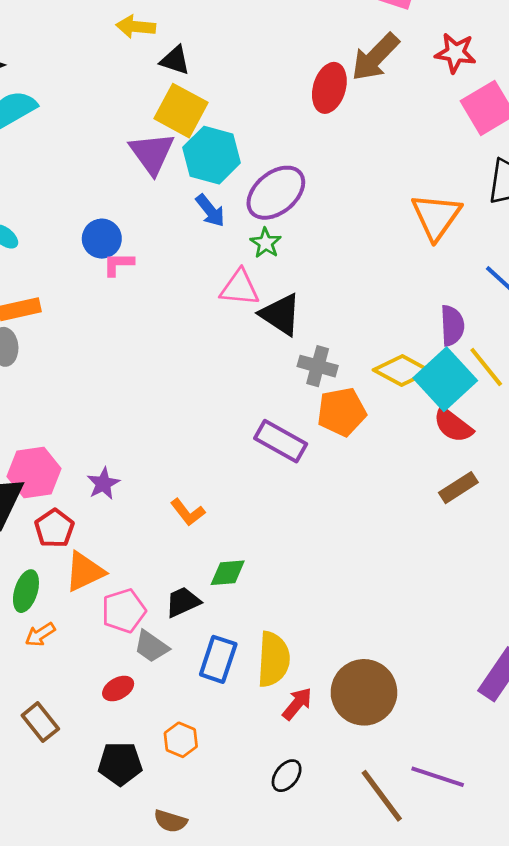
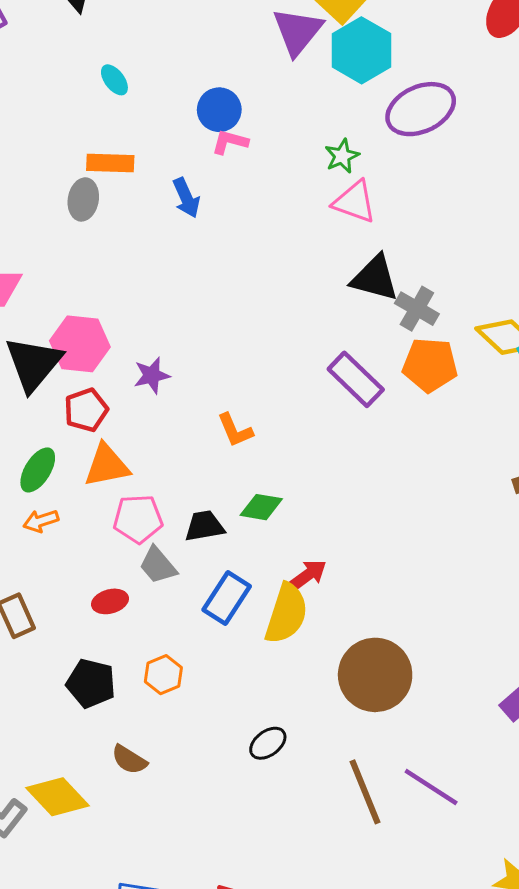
blue arrow: (210, 211) -> (186, 198), moved
green star: (266, 243) -> (342, 156), moved
black triangle: (281, 314) -> (375, 278), moved, turned -33
red arrow: (297, 704) -> (308, 575), moved

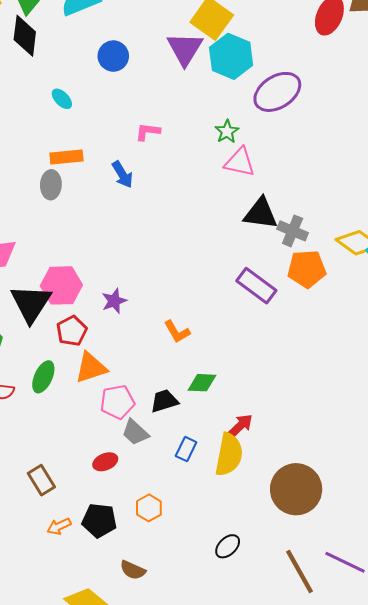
blue circle: (219, 110) -> (113, 56), moved
orange arrow: (41, 521) -> (59, 526), moved
blue rectangle: (227, 598) -> (186, 449), size x0.7

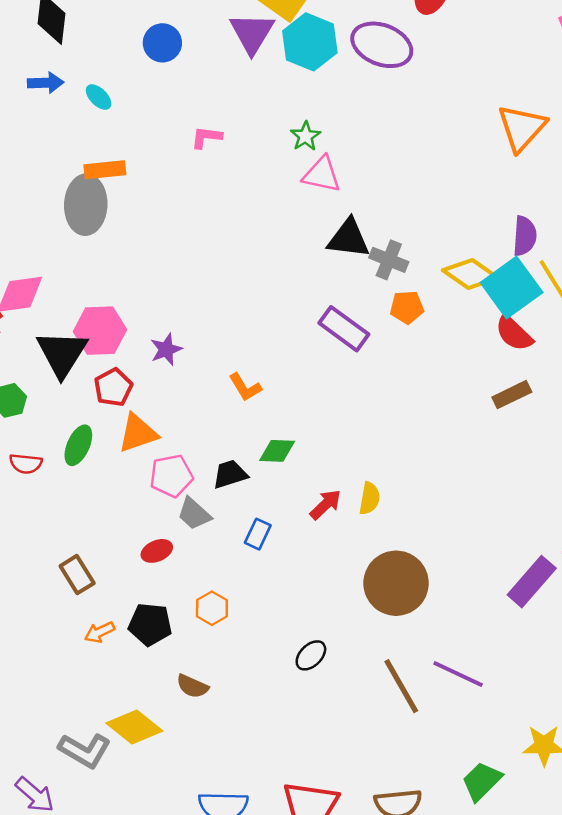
purple ellipse: (277, 92) -> (382, 45), moved, turned 54
blue arrow: (122, 174) -> (46, 83), moved, turned -60
gray ellipse: (51, 185) -> (86, 205), size x1.6
orange pentagon: (307, 269) -> (407, 307), size x0.7
yellow semicircle: (229, 455) -> (370, 498), moved, size x0.6

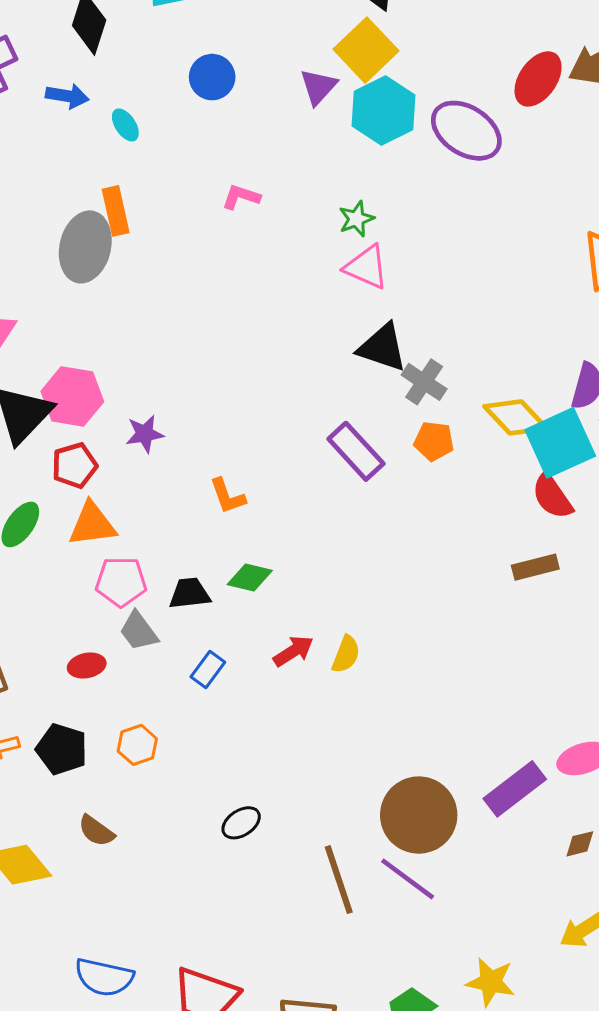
purple triangle: (252, 33) -> (318, 87), size x0.7
orange rectangle: (105, 170) -> (116, 211), turned 72
brown circle: (396, 583) -> (419, 815), moved

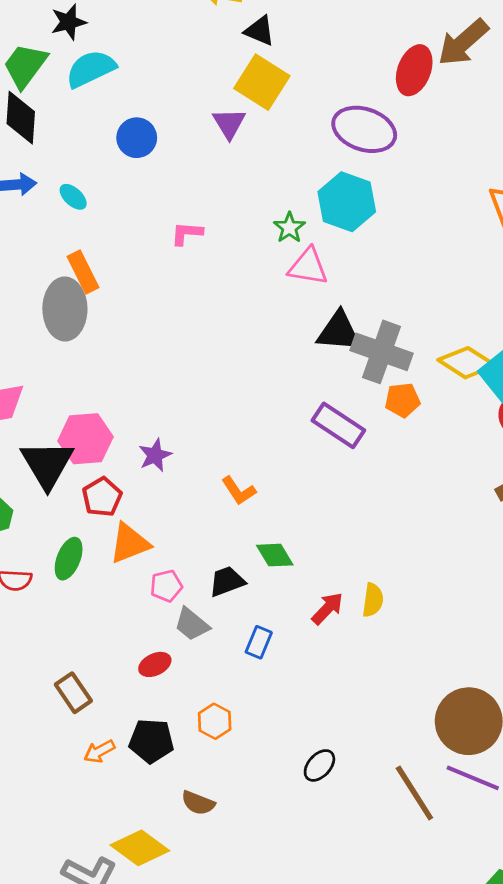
cyan hexagon: (383, 110) -> (347, 202), moved
gray cross: (424, 382) -> (382, 352), size x1.5
green diamond: (250, 577) -> (275, 555), turned 60
pink pentagon: (121, 582) -> (166, 586), size x0.7

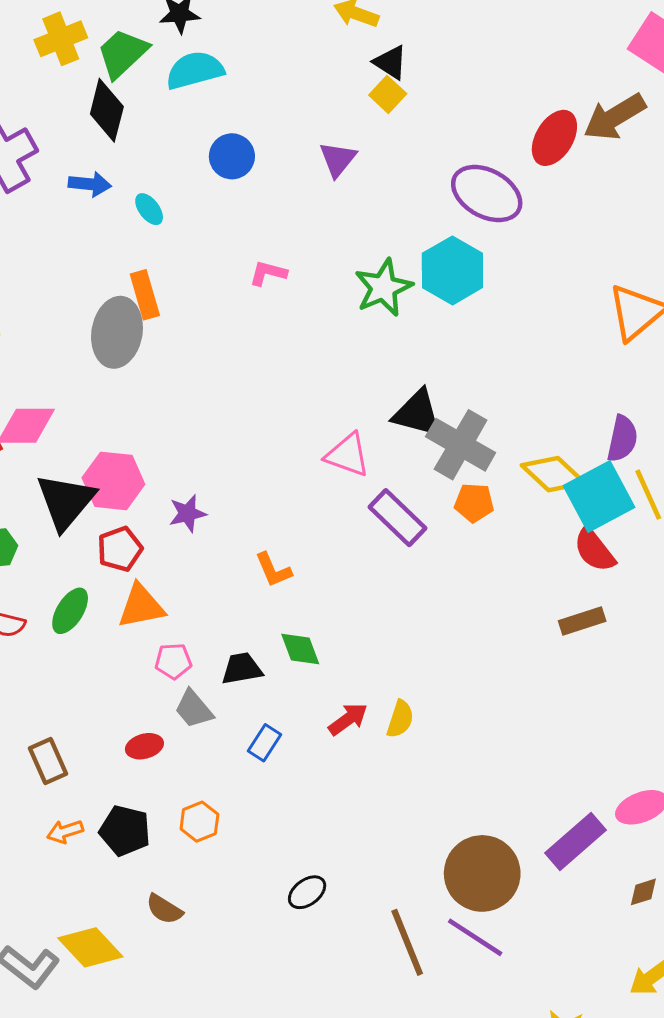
yellow square: (262, 82) -> (388, 94), moved, size x0.6
green star: (289, 228) -> (383, 288), size x1.6
pink triangle: (308, 267) -> (348, 455), moved

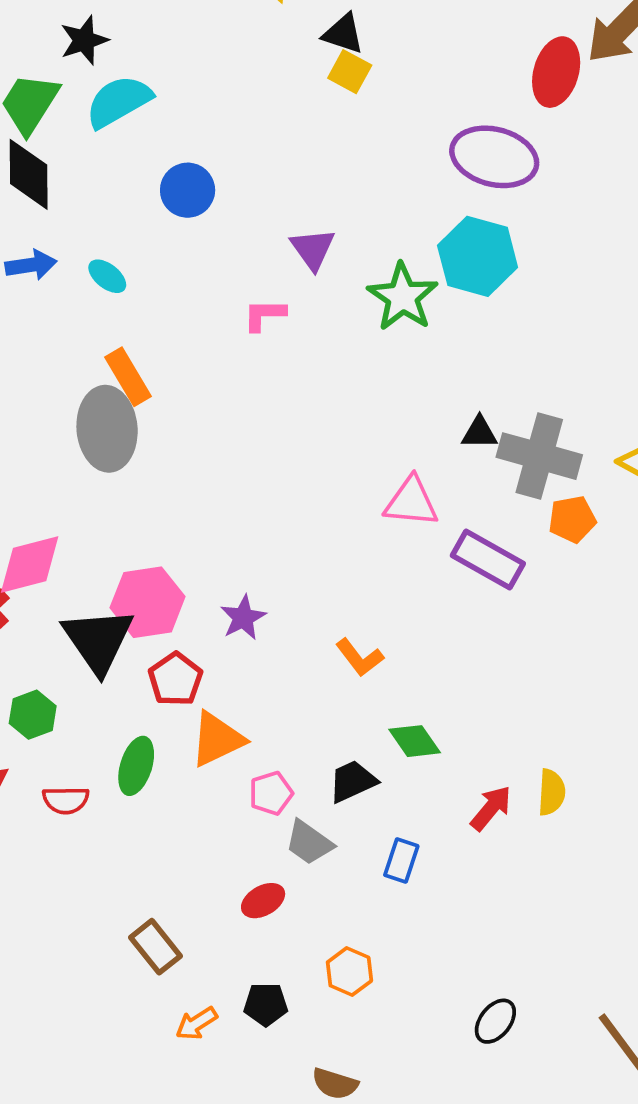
purple triangle: (338, 159) -> (313, 249), moved
black triangle: (417, 413) -> (480, 433), size x0.6
black pentagon: (125, 831) -> (266, 1004), size x0.7

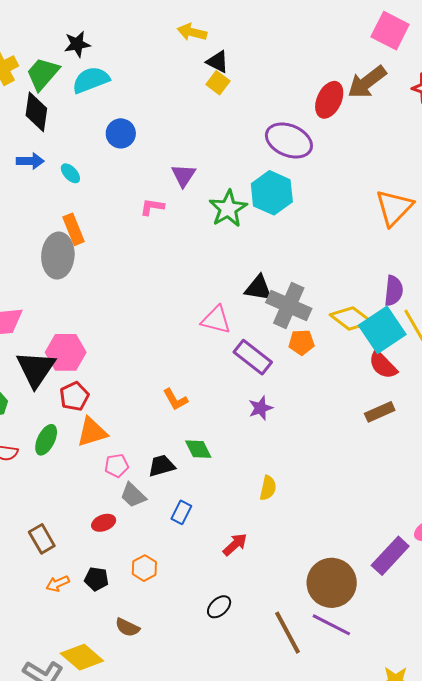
black triangle: (480, 433) -> (258, 288), size x1.4
purple star: (243, 618) -> (261, 408), moved
red arrow: (491, 808) -> (235, 545), moved

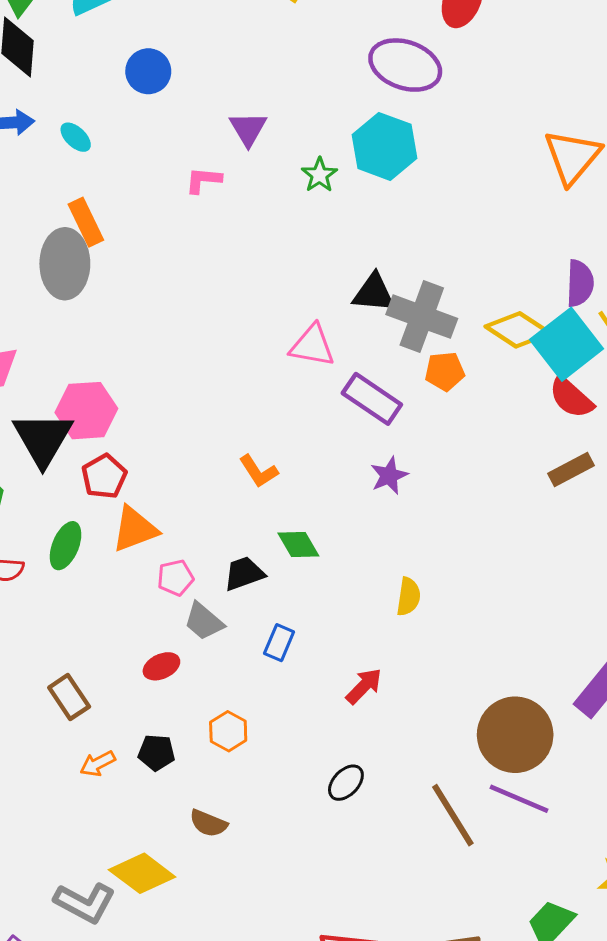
green star: (228, 209) -> (319, 175), size x0.6

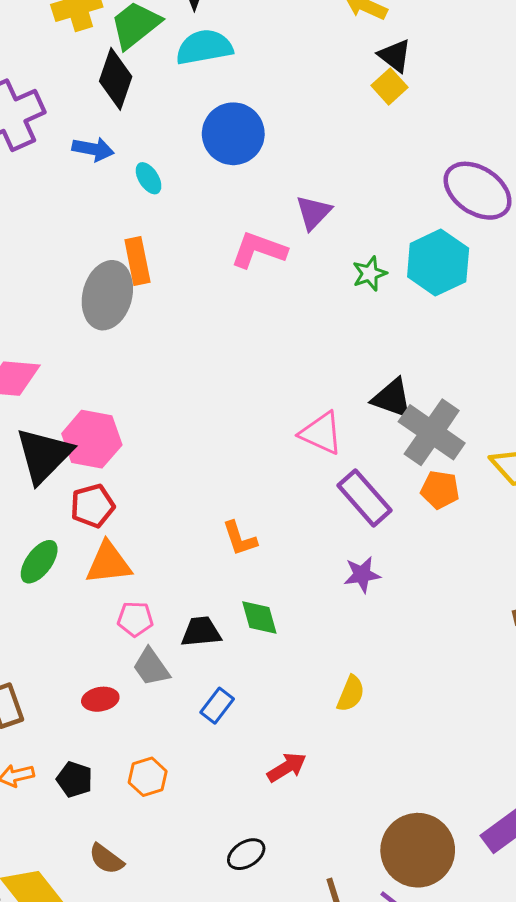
blue circle: (148, 71) -> (233, 134), size x1.4
pink L-shape: (203, 180) -> (259, 250), size x1.5

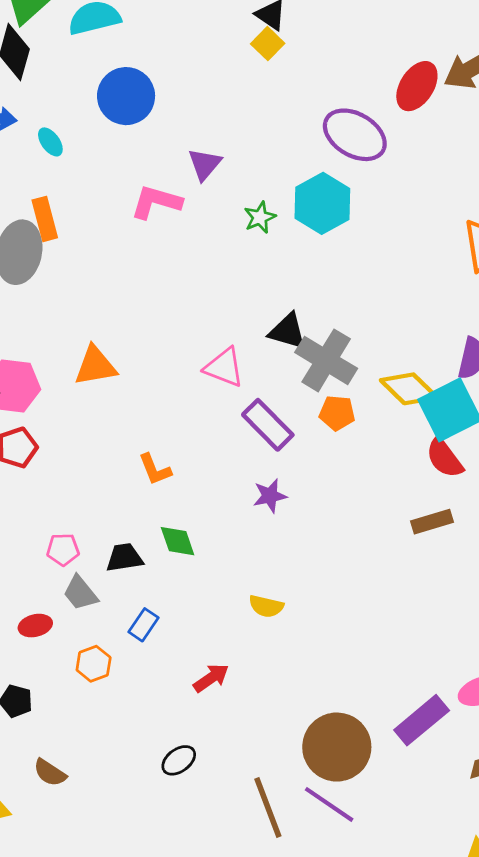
orange triangle: (108, 563) -> (95, 366), moved
yellow semicircle: (351, 694) -> (266, 606), turned 84
orange hexagon: (148, 777) -> (94, 664), moved

